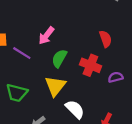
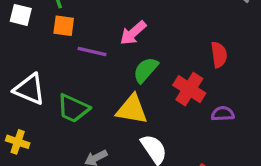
purple line: (22, 53) -> (92, 52), turned -30
yellow triangle: (55, 86) -> (132, 109), turned 50

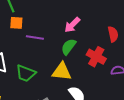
pink arrow: (133, 33) -> (72, 25), moved

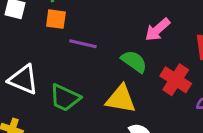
pink arrow: (72, 25) -> (158, 30), moved
green semicircle: (69, 47) -> (134, 61), turned 84

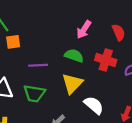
purple line: (83, 44) -> (38, 65), moved
yellow triangle: (121, 99) -> (72, 84), turned -40

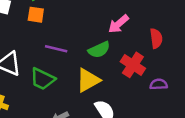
green semicircle: (74, 56) -> (99, 50), turned 120

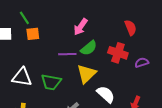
pink arrow: (118, 24) -> (81, 27), moved
purple line: (56, 49) -> (67, 54), moved

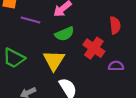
purple line: (67, 54) -> (31, 20), moved
yellow triangle: (86, 74) -> (54, 60), turned -30

